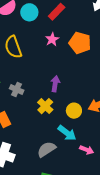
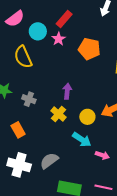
cyan circle: (29, 12) -> (38, 31), moved
pink star: (52, 39) -> (59, 39), moved
gray semicircle: (46, 149) -> (49, 161), moved

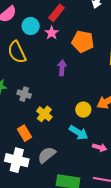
purple arrow: (67, 91) -> (62, 68), moved
yellow cross: (58, 114) -> (44, 114), moved
orange rectangle: (18, 130) -> (25, 133), moved

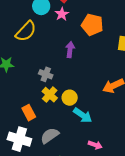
yellow semicircle: (17, 52) -> (26, 31), turned -115
gray cross: (24, 94) -> (46, 74), moved
yellow circle: (83, 110) -> (70, 98), moved
pink arrow: (100, 147) -> (95, 145), moved

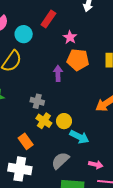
pink star: (62, 14) -> (70, 37), moved
orange pentagon: (92, 25) -> (78, 60), moved
gray semicircle: (50, 136) -> (60, 161), moved

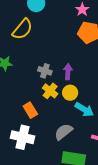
purple arrow: (58, 73) -> (68, 72), moved

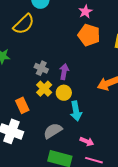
cyan arrow: (84, 110) -> (76, 111), turned 42

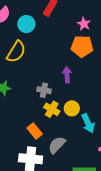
pink star: (85, 12) -> (84, 24), moved
purple arrow: (64, 72) -> (67, 75), moved
gray semicircle: (53, 131) -> (57, 145), moved

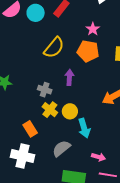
cyan circle: (26, 24) -> (36, 13), moved
yellow semicircle: (16, 52) -> (54, 48), moved
gray semicircle: (57, 145) -> (61, 148), moved

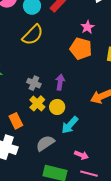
yellow semicircle: (54, 48) -> (33, 35), moved
purple arrow: (69, 77) -> (60, 82), moved
cyan arrow: (84, 128) -> (70, 125), turned 54

